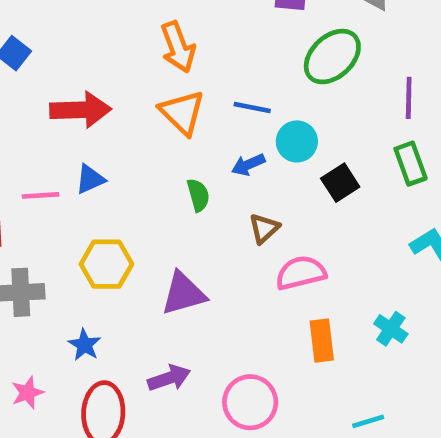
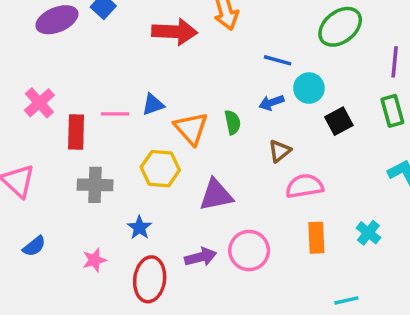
red arrow: (81, 110) -> (175, 32), moved
orange triangle: (182, 112) -> (191, 128), moved
pink circle: (250, 402) -> (249, 251), moved

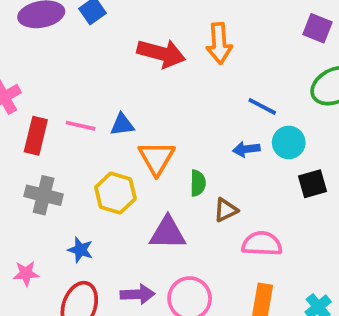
green semicircle: (233, 122) -> (198, 183), moved
brown triangle: (280, 151) -> (226, 210), moved
blue star: (139, 228) -> (80, 250), turned -30

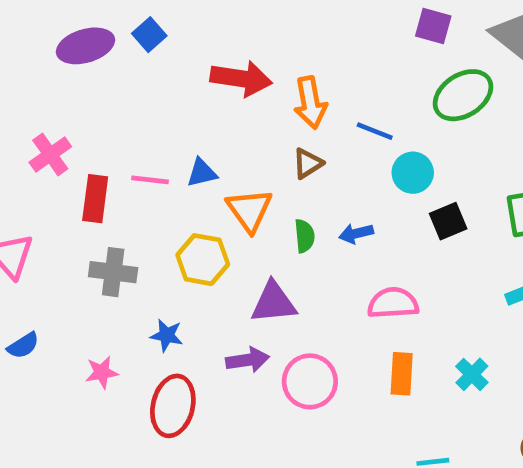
orange arrow: (219, 43) -> (310, 103), moved
blue arrow: (246, 149) -> (356, 233), moved
brown triangle: (226, 210) -> (308, 163), moved
purple arrow: (138, 294) -> (248, 360), moved

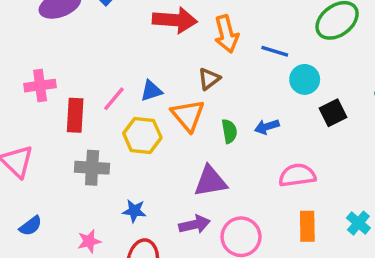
pink cross: (50, 154) -> (40, 86), turned 32
brown triangle: (308, 163) -> (209, 79), moved
pink line: (150, 180) -> (114, 99), turned -52
yellow hexagon: (203, 260) -> (142, 135), moved

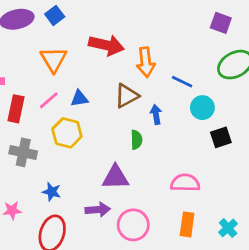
brown triangle: (209, 79) -> (127, 96), size x1.4
orange triangle: (188, 115) -> (54, 59), moved
blue arrow: (267, 127) -> (156, 114), moved, turned 90

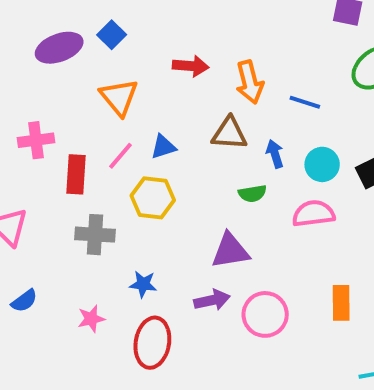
red arrow: (106, 45) -> (191, 66), size x0.7
brown triangle: (127, 96) -> (229, 133), turned 40
cyan circle: (202, 108) -> (322, 164), moved
green semicircle: (136, 140) -> (252, 194), turned 90
pink semicircle: (185, 183) -> (314, 214), moved

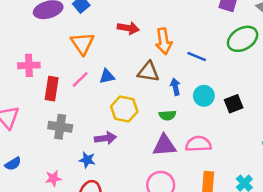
green semicircle: (252, 194) -> (167, 115), moved
yellow hexagon: (153, 198) -> (124, 109), moved
pink semicircle: (314, 214) -> (198, 144), moved
purple triangle: (230, 251) -> (164, 145), moved
purple arrow: (212, 300) -> (105, 138), moved

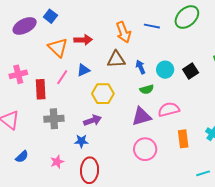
red arrow: (128, 28) -> (83, 40), moved
blue line: (197, 57) -> (152, 26), moved
green semicircle: (167, 115) -> (147, 89), moved

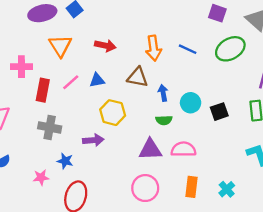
orange triangle: (58, 47) -> (60, 46), moved
blue star: (81, 141) -> (65, 161), moved

